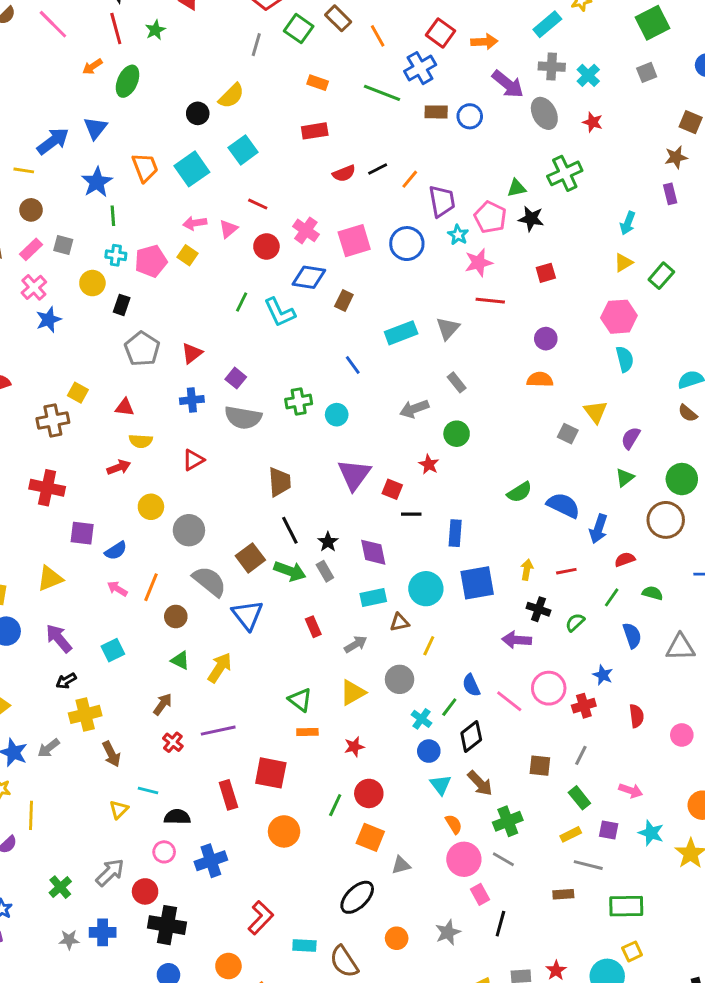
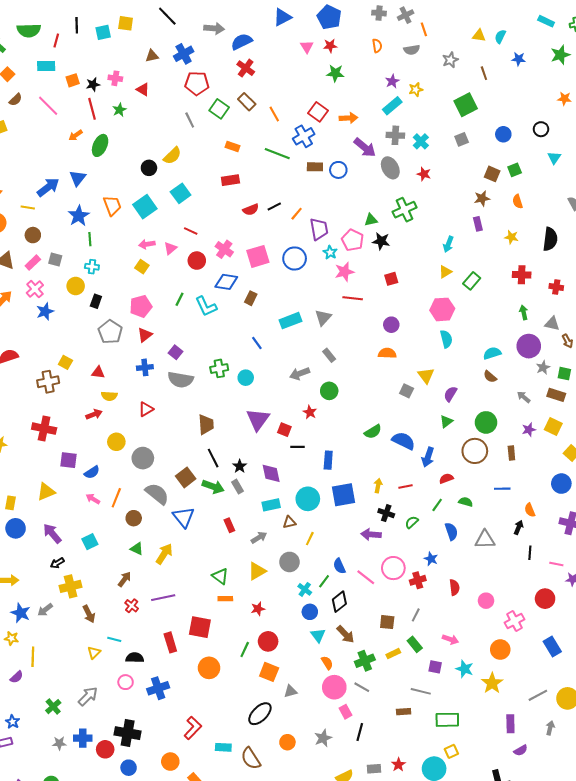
gray line: (256, 45) -> (190, 120), turned -42
pink pentagon: (151, 261) -> (141, 306), moved
yellow rectangle: (571, 834) -> (393, 654), moved
red circle: (145, 891) -> (105, 749), moved

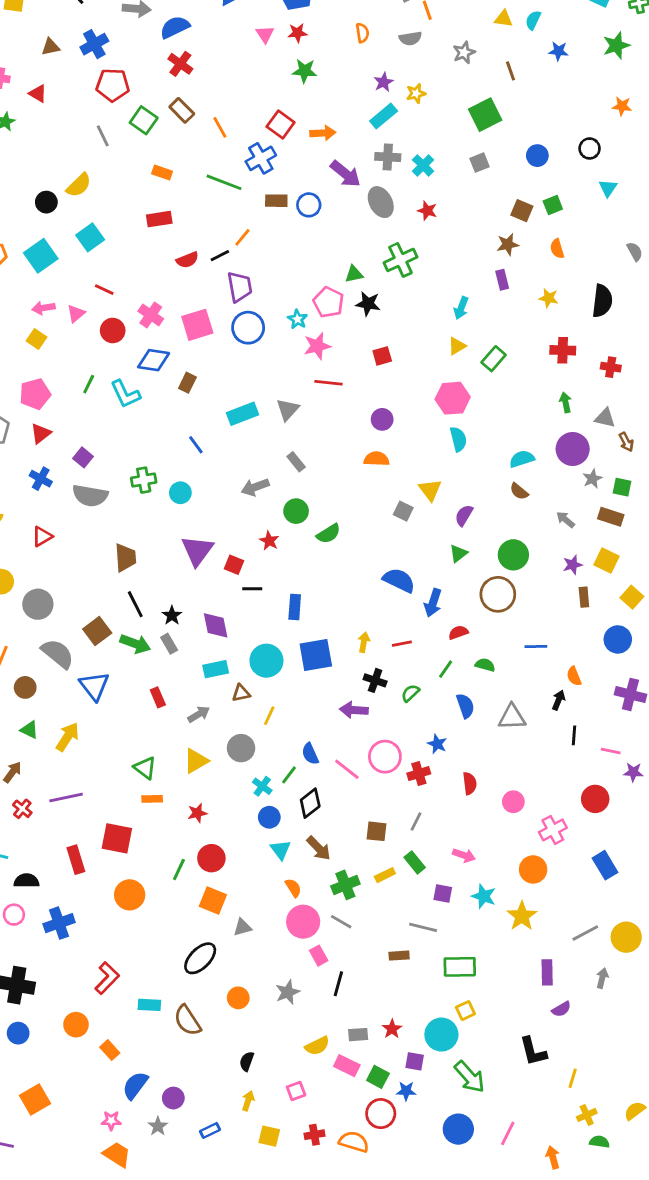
orange line: (297, 214) -> (242, 237), moved
purple trapezoid: (319, 229) -> (240, 287), moved
blue cross: (145, 367) -> (41, 479), turned 35
green semicircle: (373, 432) -> (329, 534), moved
brown rectangle: (511, 453) -> (584, 597), moved

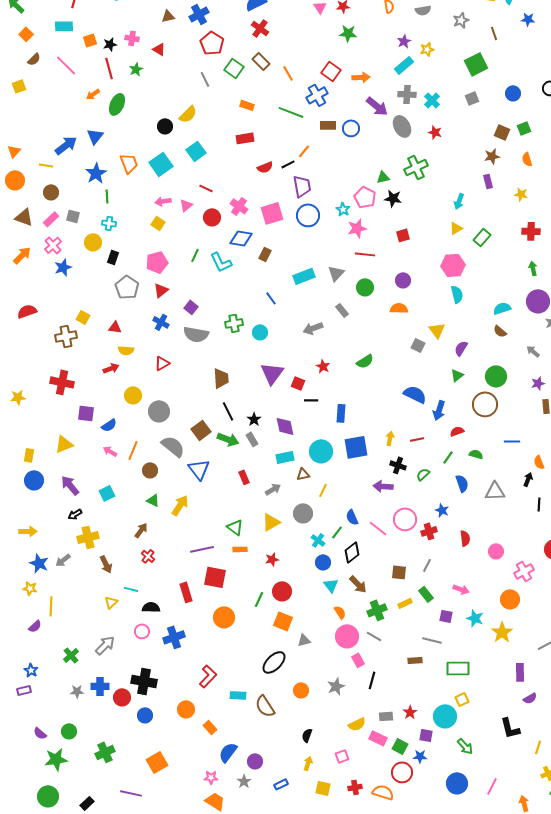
red pentagon: (113, 85) -> (212, 43), turned 30
green circle: (296, 511) -> (365, 287), moved
purple line: (66, 798) -> (202, 549), moved
green arrow: (470, 1077) -> (465, 746), size x0.7

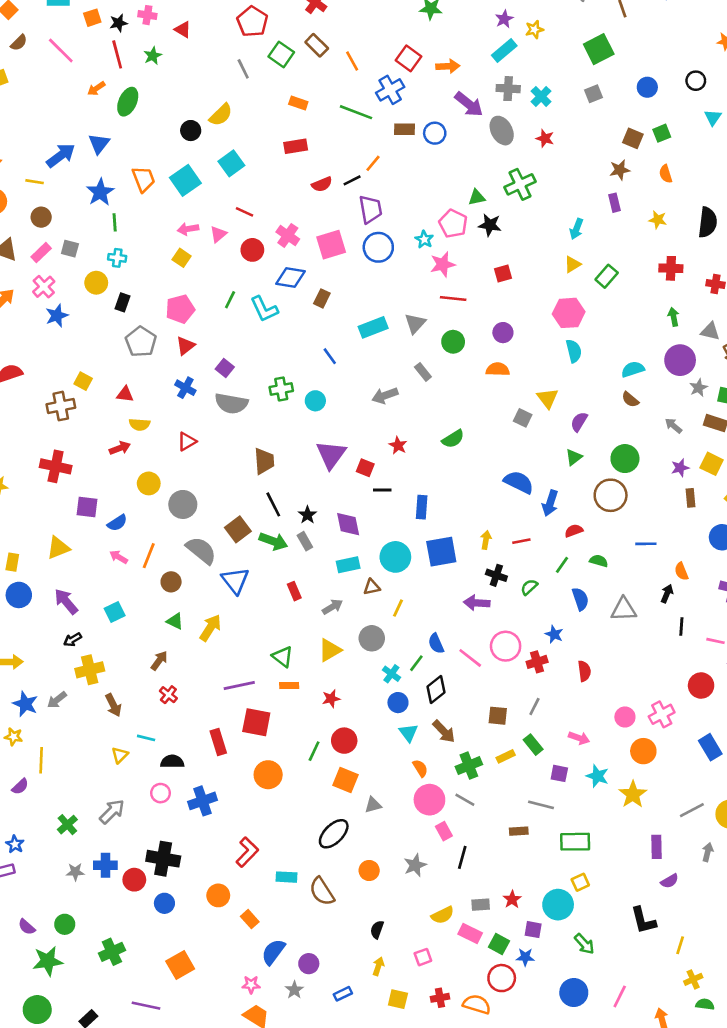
pink circle: (496, 551) -> (625, 717), moved

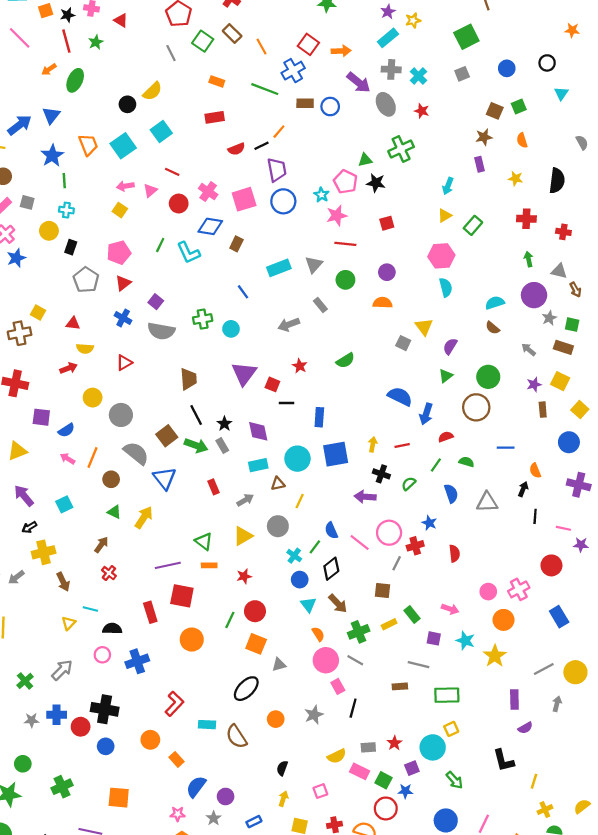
gray line: (534, 706) -> (397, 563), moved
purple square: (533, 930) -> (412, 768), turned -32
orange square: (180, 965) -> (119, 798), turned 35

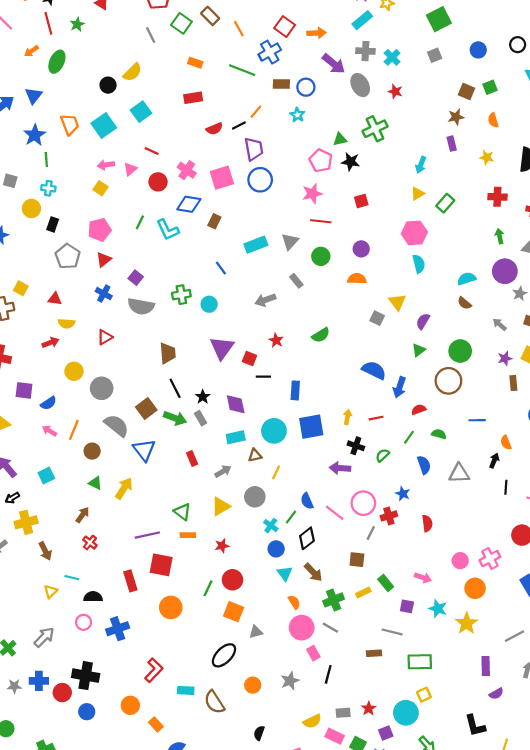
cyan star: (321, 195) -> (297, 115), moved

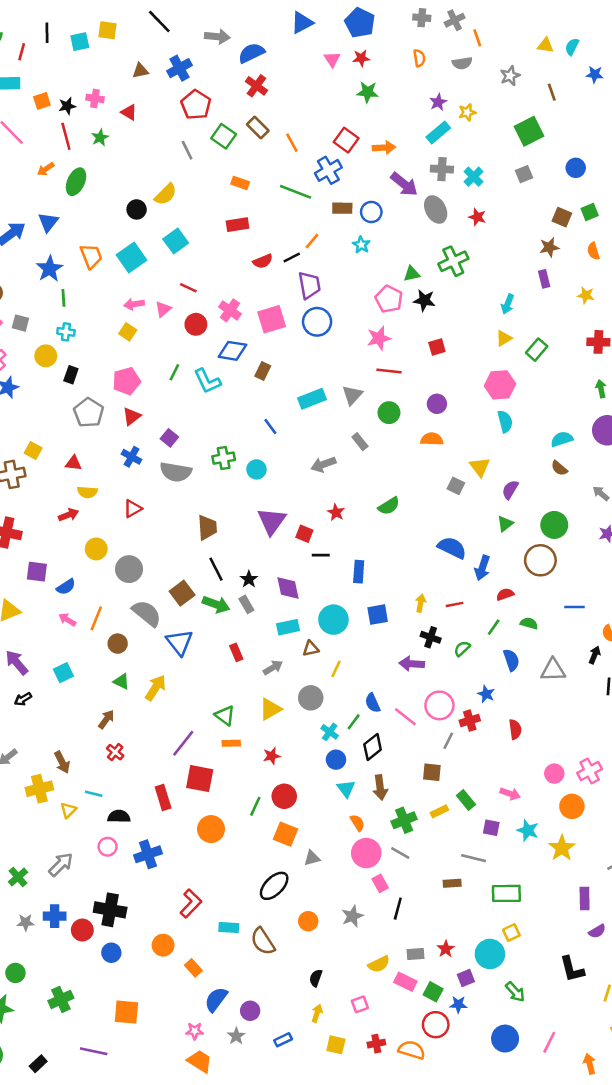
blue square: (311, 427) -> (378, 615), size x0.7
yellow cross: (26, 522) -> (39, 789), moved
purple line: (147, 535) -> (183, 743), turned -40
brown arrow: (313, 572) -> (380, 787), turned 36

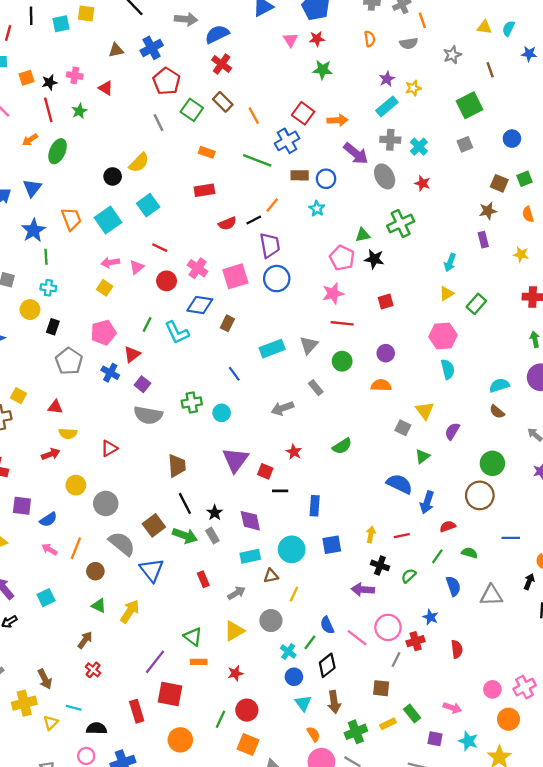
red triangle: (132, 416) -> (132, 354), moved
blue cross: (132, 457) -> (110, 373), moved
green triangle: (505, 524) -> (422, 456), moved

